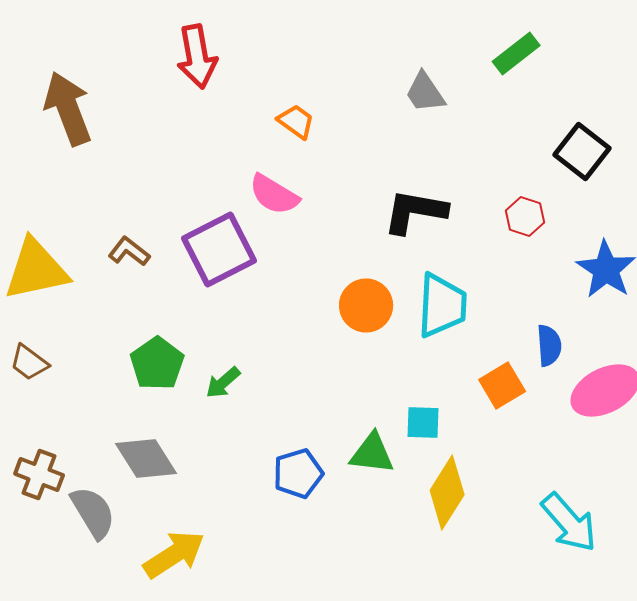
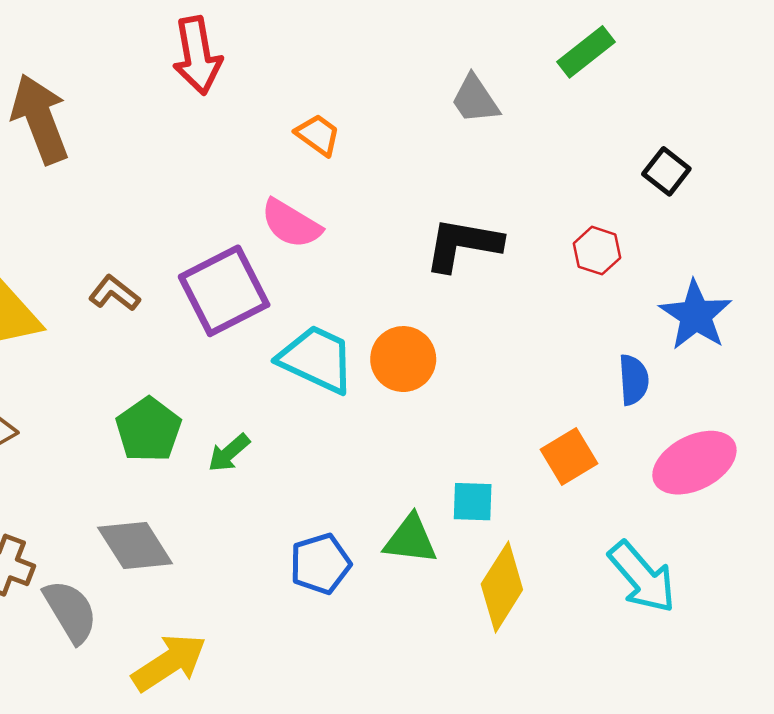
black square: (582, 152) -> (666, 171), size x0.7
cyan trapezoid: (442, 306) -> (317, 359), moved, turned -68
blue semicircle: (549, 346) -> (634, 380), moved
cyan arrow: (569, 522) -> (642, 577), moved

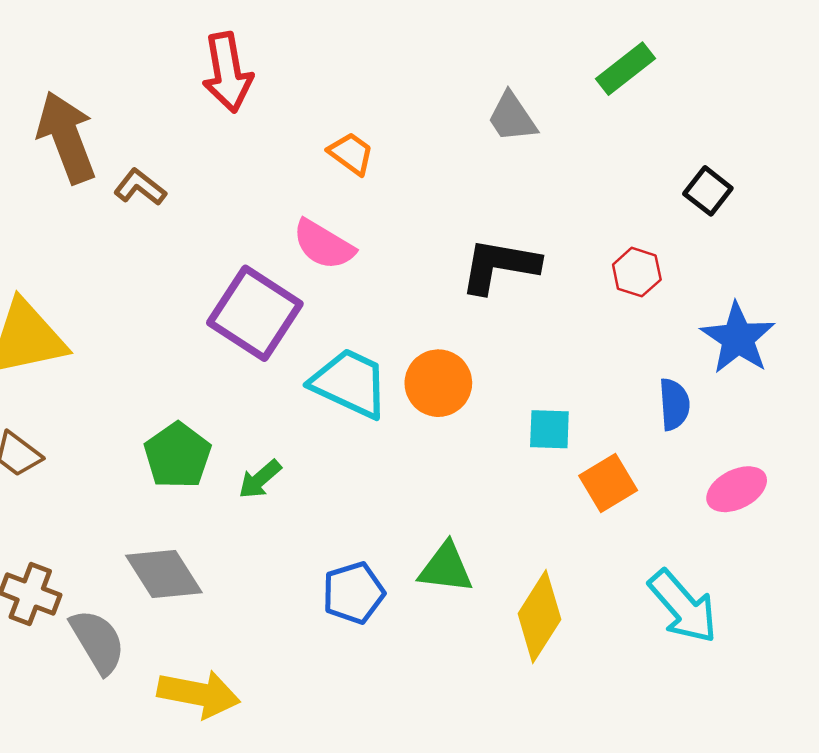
purple square: (224, 291) -> (255, 313), turned -30
brown L-shape: (114, 293) -> (140, 187), moved
pink ellipse: (694, 463) -> (737, 489), size x0.7
cyan square: (473, 502) -> (549, 429), moved
yellow arrow: (169, 663) -> (199, 694), turned 44

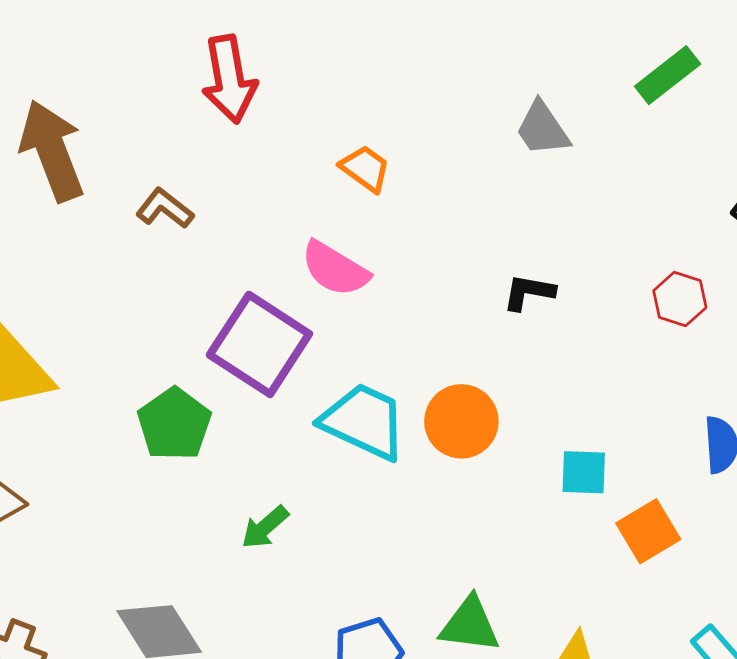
brown L-shape: (140, 187) -> (165, 208), moved
black L-shape: (499, 266) -> (529, 292), size x0.6
green pentagon: (178, 456) -> (174, 424), moved

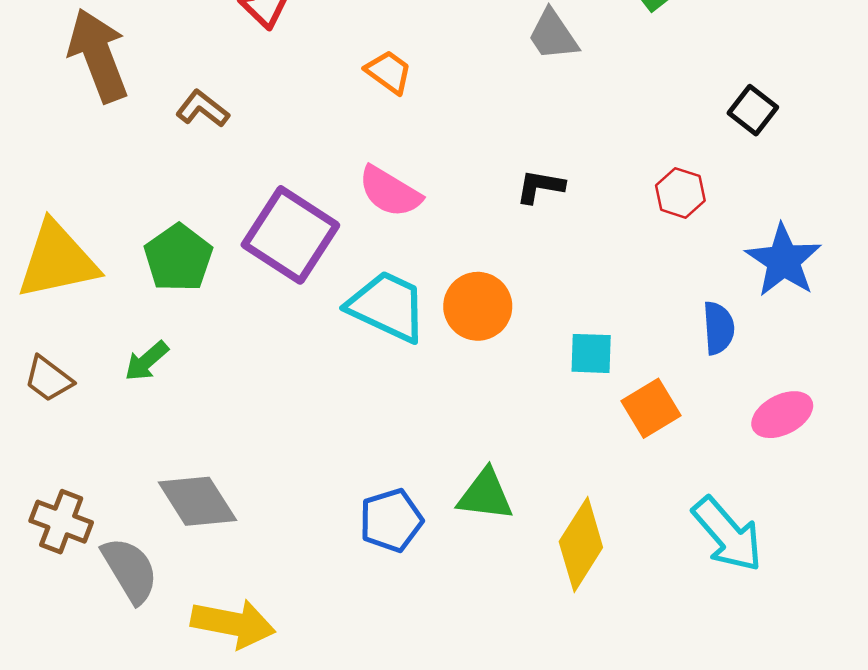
pink semicircle: (335, 269) -> (390, 192), moved
green pentagon: (174, 424) -> (178, 258), moved
green arrow: (265, 527) -> (147, 361), moved

